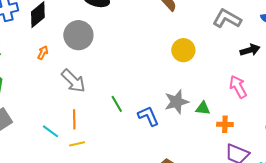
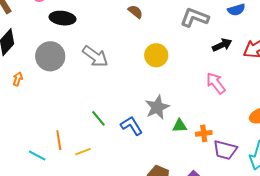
gray arrow: (73, 81) -> (95, 56), moved
green triangle: (203, 108) -> (180, 126), moved
orange cross: (225, 124) -> (204, 133), moved
yellow line: (77, 144) -> (83, 152), moved

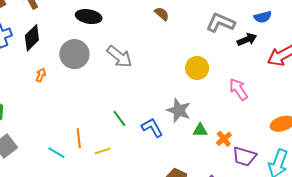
black arrow: (222, 45) -> (247, 40), moved
yellow circle: (156, 55) -> (197, 68), moved
gray star: (157, 107) -> (179, 110), turned -30
orange cross: (204, 133) -> (224, 139), turned -35

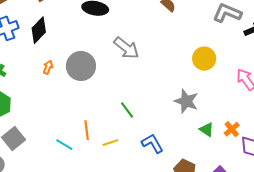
gray circle: (74, 54) -> (81, 66), moved
blue L-shape: (152, 128) -> (152, 143), moved
green triangle: (200, 130) -> (207, 130), moved, turned 35

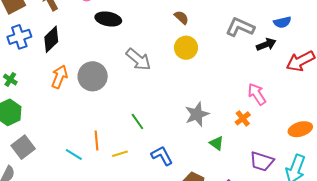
yellow circle: (204, 59) -> (186, 48), moved
orange arrow: (48, 67) -> (59, 77), size x1.6
gray star: (186, 101) -> (197, 114), turned 30
orange cross: (232, 129) -> (243, 118), moved

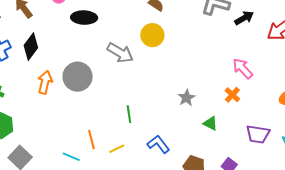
yellow circle: (186, 48) -> (152, 35), moved
gray star: (197, 114) -> (186, 98), size x0.7
green line: (137, 121) -> (129, 114), turned 36

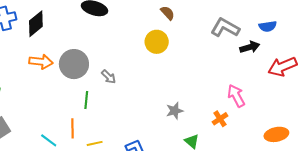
gray arrow: (120, 53) -> (109, 77), moved, size x0.6
orange arrow: (45, 82) -> (41, 62), turned 70
green line: (129, 114) -> (86, 100), moved

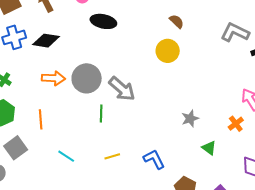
black diamond: (36, 24) -> (46, 41), turned 52
gray arrow: (109, 77) -> (122, 89), size x1.8
orange line: (72, 128) -> (41, 119), moved

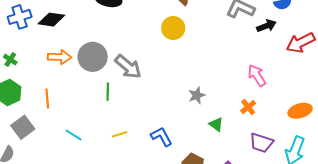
orange cross: (236, 124) -> (248, 107), moved

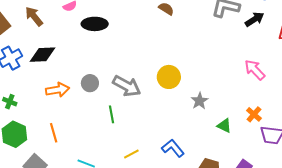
yellow circle: (173, 28) -> (169, 77), moved
gray circle: (93, 57) -> (90, 83), size x0.6
orange cross: (248, 107) -> (254, 114), moved

